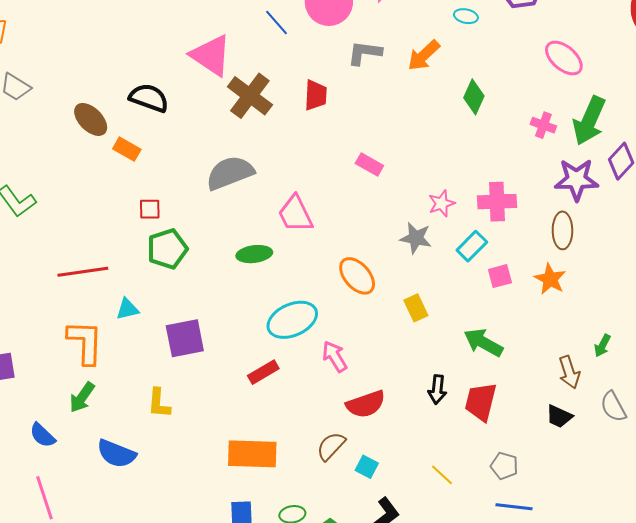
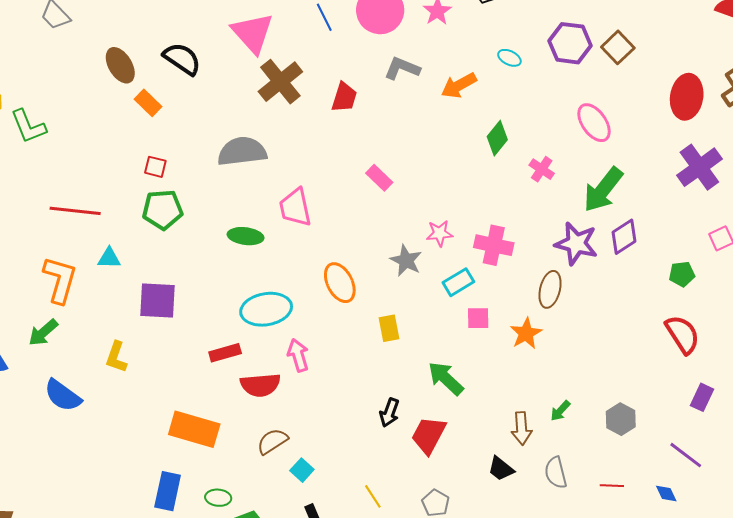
pink cross: (543, 125) -> (542, 169), moved
red semicircle: (366, 404) -> (260, 385), moved

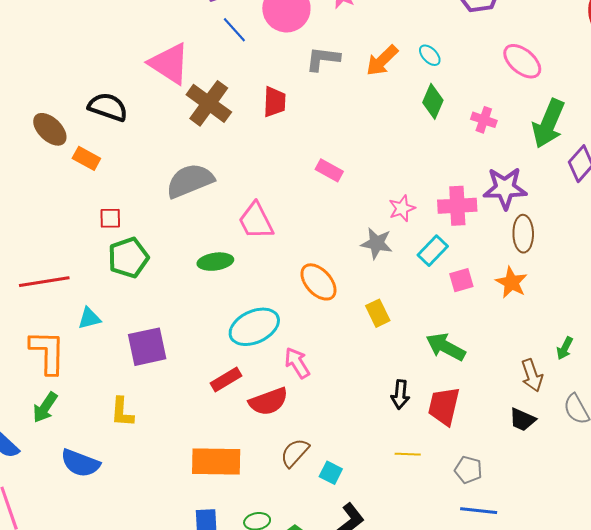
cyan ellipse: (509, 58) -> (430, 55), moved, turned 35
purple star: (576, 244) -> (505, 188), moved
yellow line: (373, 496) -> (408, 454), moved, turned -40

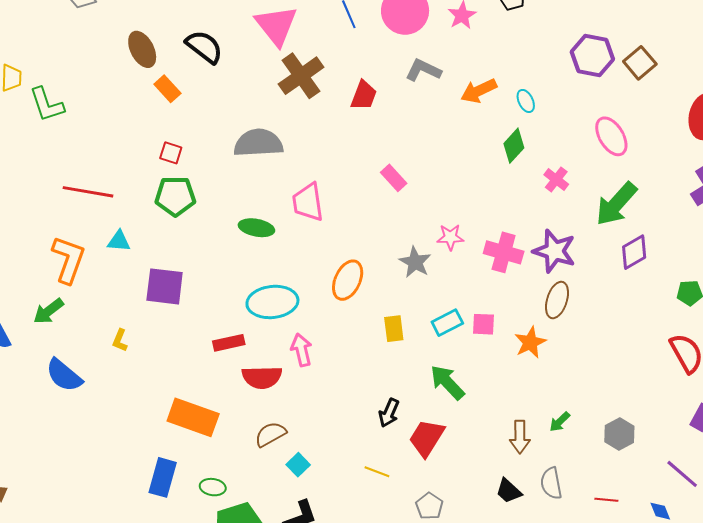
cyan rectangle: (433, 251) -> (447, 323), moved
orange ellipse: (318, 282) -> (348, 280), turned 48
yellow L-shape: (122, 412) -> (120, 340), size x0.7
black trapezoid: (522, 420) -> (509, 491), moved

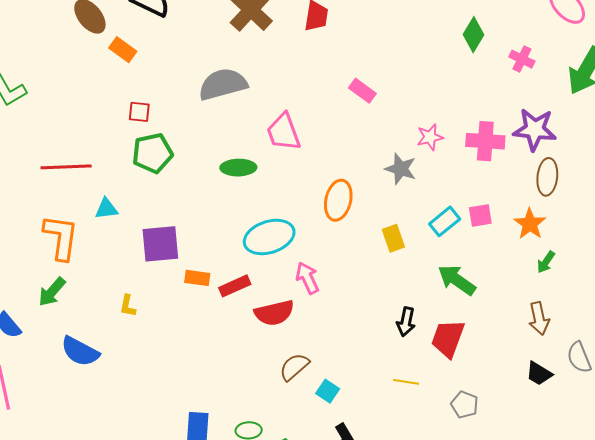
orange rectangle: (193, 417) -> (197, 278), moved, size x0.5
green arrow: (560, 422) -> (546, 262), moved

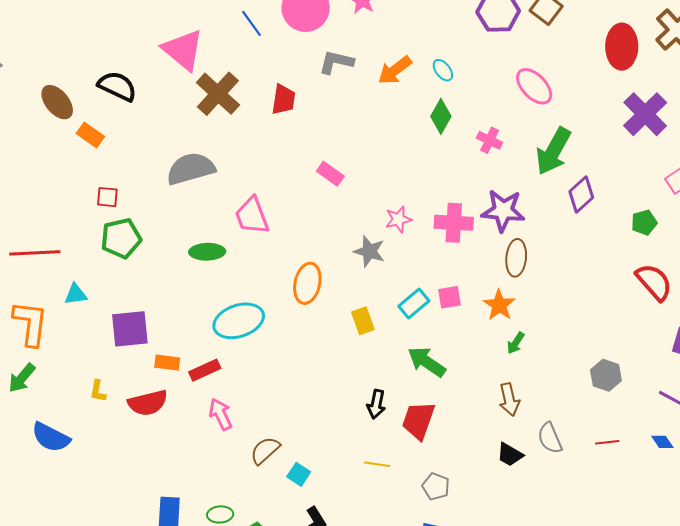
pink arrow: (307, 278) -> (221, 414), moved
red semicircle: (274, 313) -> (148, 403), moved

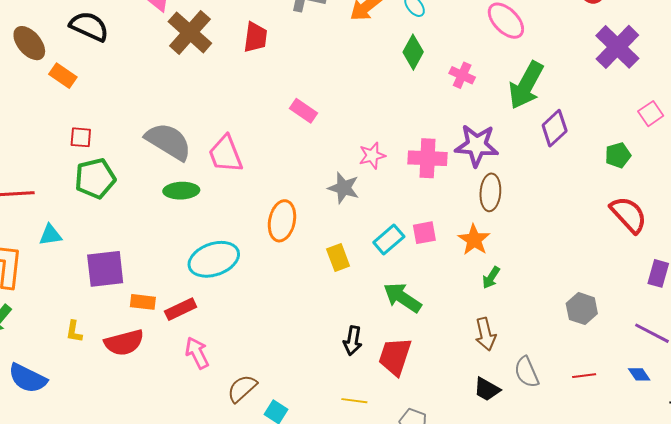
gray semicircle: (191, 169) -> (168, 141), moved, turned 48

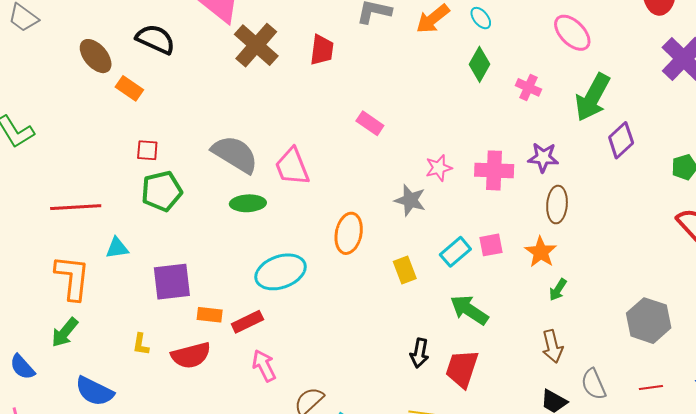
purple star: (477, 145) -> (543, 157), size x0.7
gray hexagon: (582, 309) -> (649, 321), size x1.4

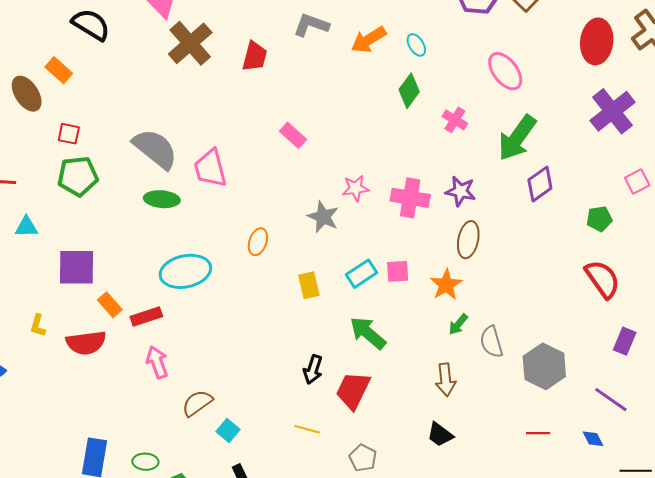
brown ellipse: (96, 56) -> (27, 94), moved
orange ellipse: (349, 233) -> (258, 242), size x0.7
orange rectangle: (210, 315) -> (110, 305), turned 35
gray semicircle: (594, 384) -> (491, 342), moved

